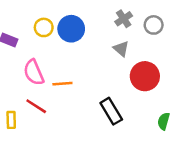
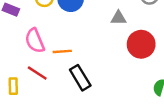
gray triangle: (121, 49) -> (118, 18), turned -42
black rectangle: (111, 111) -> (80, 78), moved

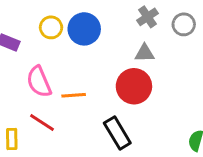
red circle: (141, 44) -> (134, 86), moved
black rectangle: (80, 78) -> (117, 133), moved

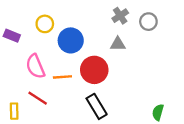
blue circle: (84, 29) -> (71, 40), moved
red circle: (134, 86) -> (94, 70), moved

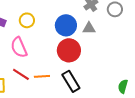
yellow circle: (45, 24) -> (27, 20), moved
blue circle: (71, 40) -> (66, 25), moved
orange line: (62, 77) -> (42, 76), moved

